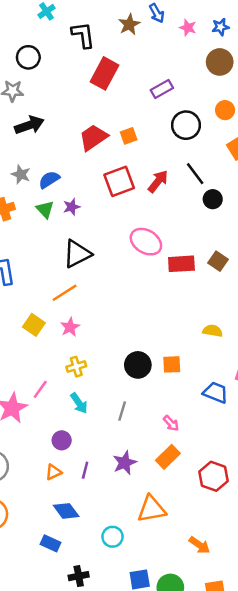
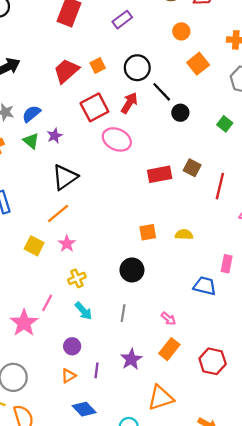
black circle: (186, 125) -> (137, 68), moved
pink ellipse: (146, 242) -> (117, 139), moved
yellow semicircle: (213, 331) -> (184, 235), moved
orange square: (172, 364) -> (148, 232), moved

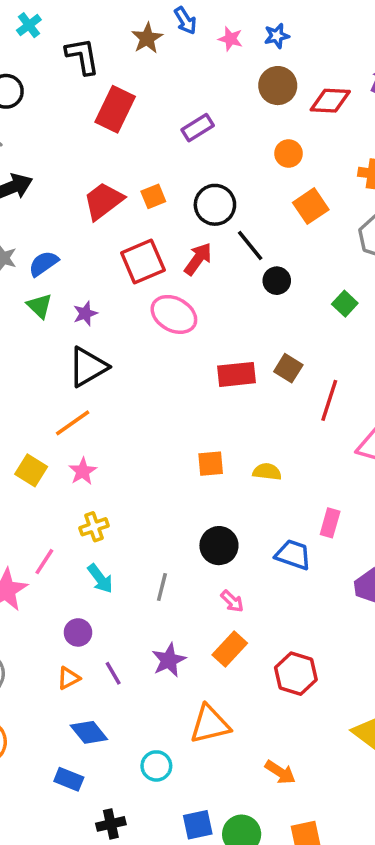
purple star: (55, 136) -> (85, 314), moved
black circle: (132, 270) -> (219, 546), moved
purple line: (97, 370) -> (113, 673), turned -42

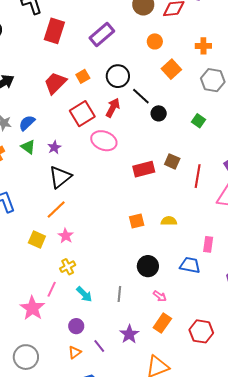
purple rectangle: (198, 128) -> (102, 34), size x1.4
yellow cross: (94, 527) -> (68, 267), moved

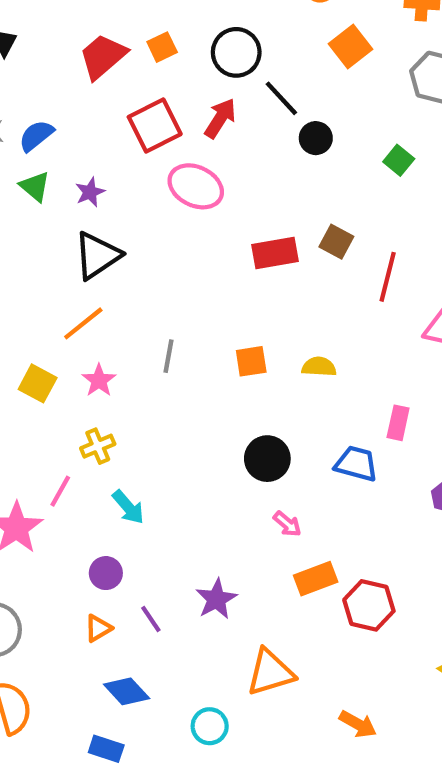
gray line: (119, 294) -> (168, 356), moved
orange rectangle: (162, 323) -> (316, 579), moved, turned 30

